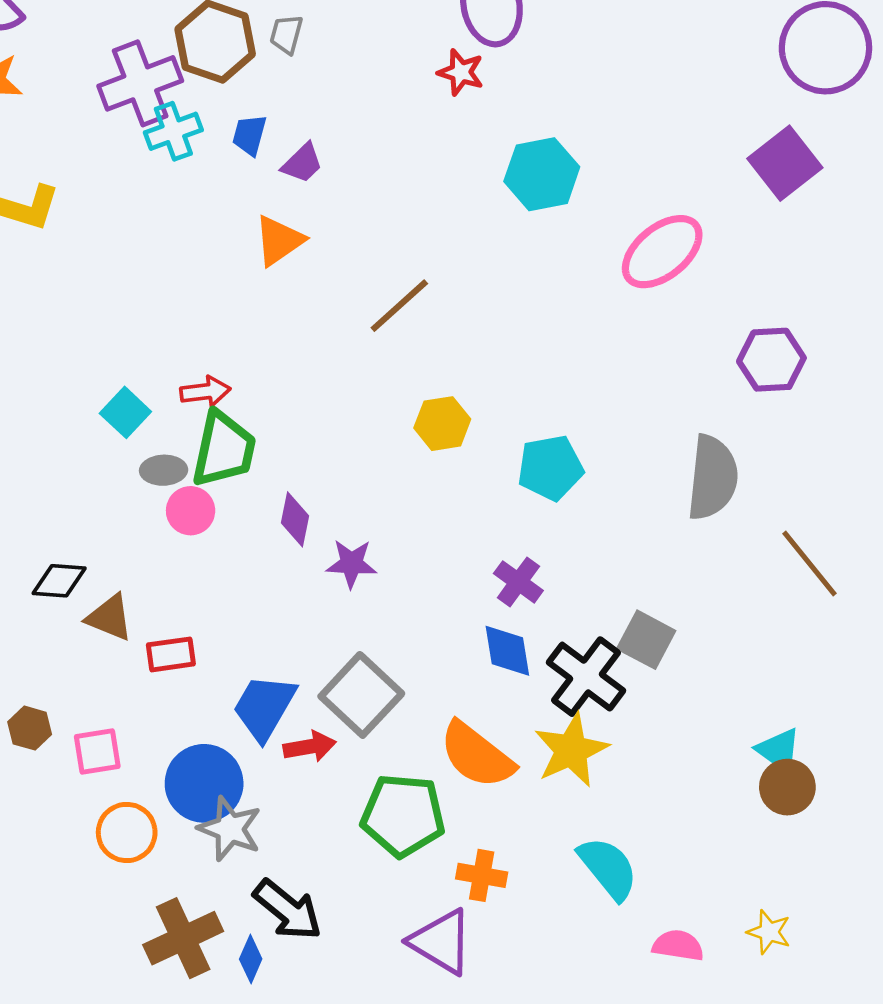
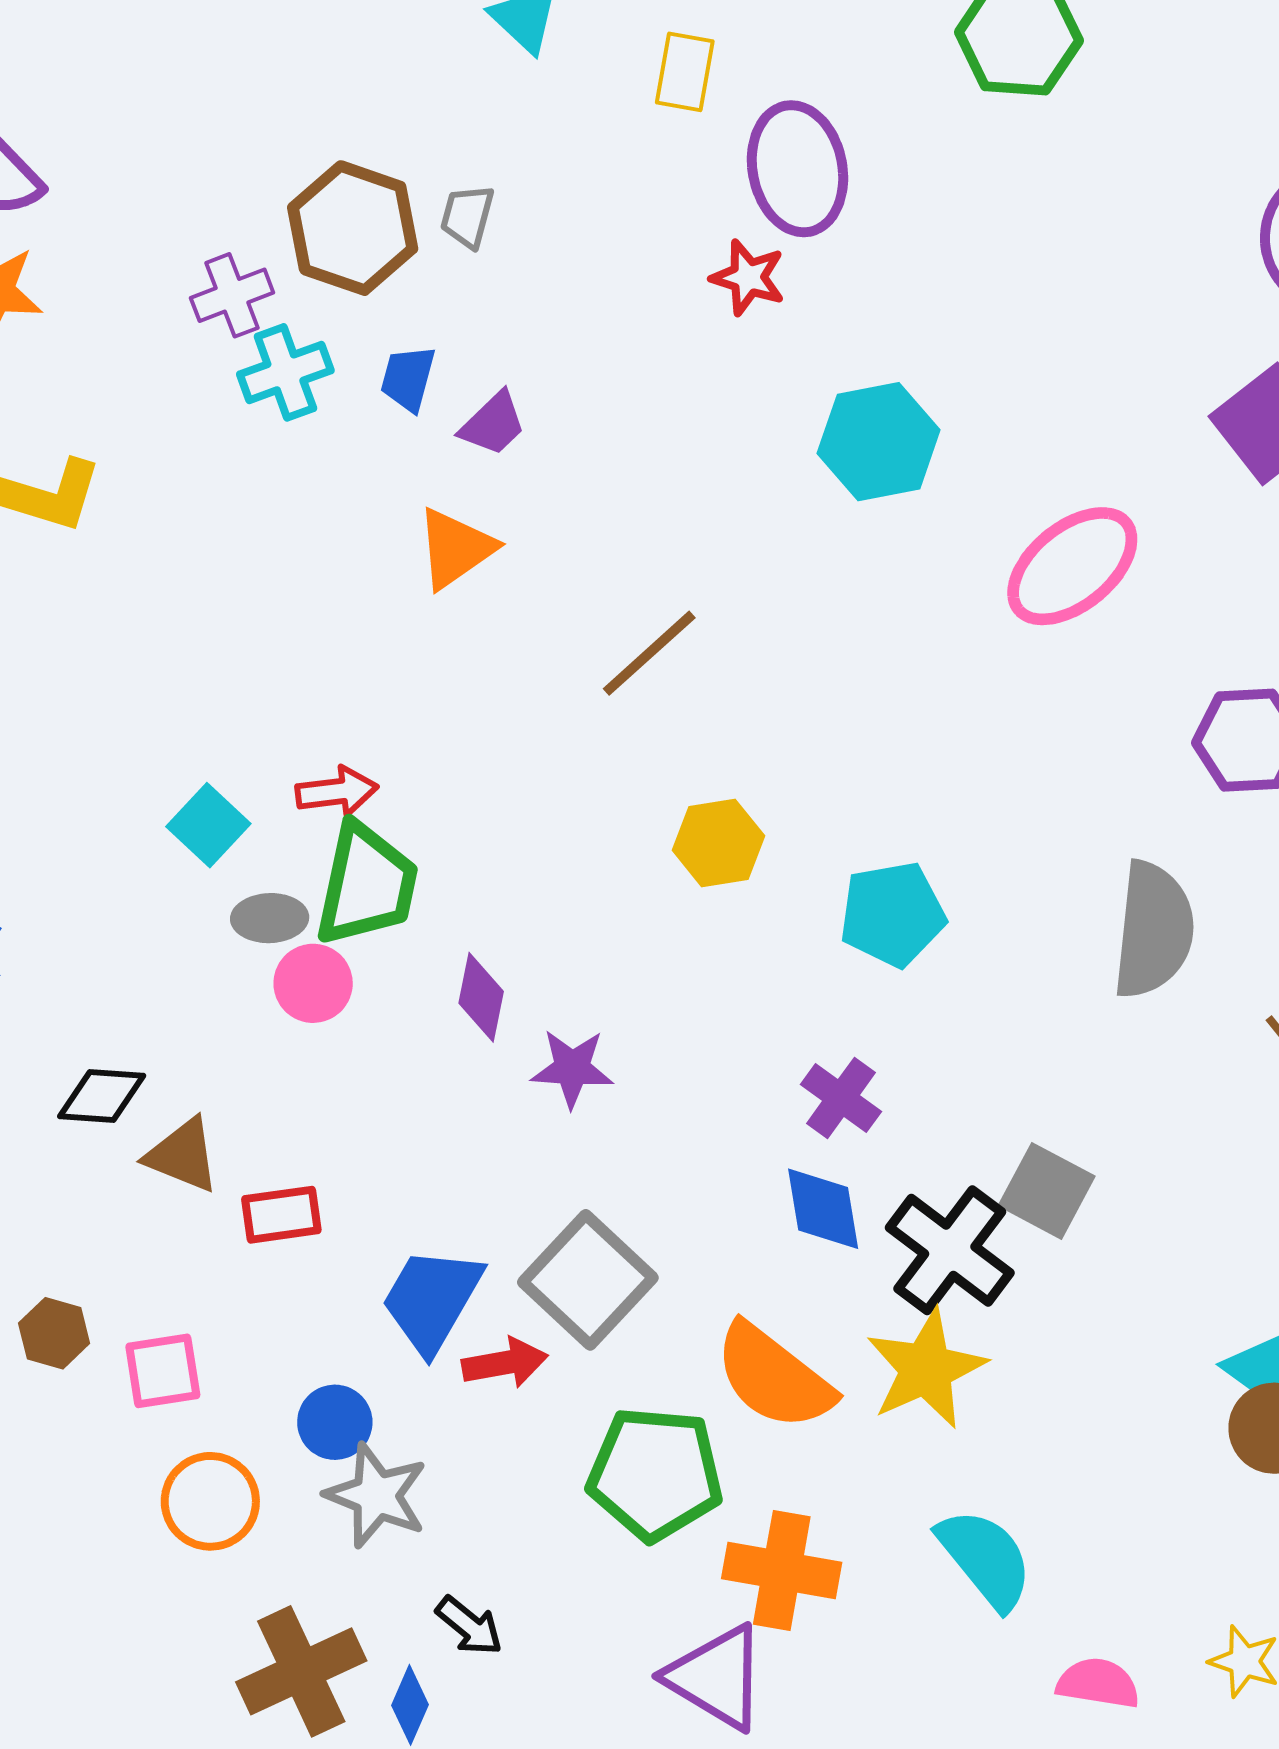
purple cross: (140, 83) -> (232, 295), size x0.6
blue circle: (204, 783) -> (335, 1422), size x0.6
orange cross: (482, 875) -> (782, 1571), size x1.4
black arrow: (288, 910) -> (469, 1626), size x0.6

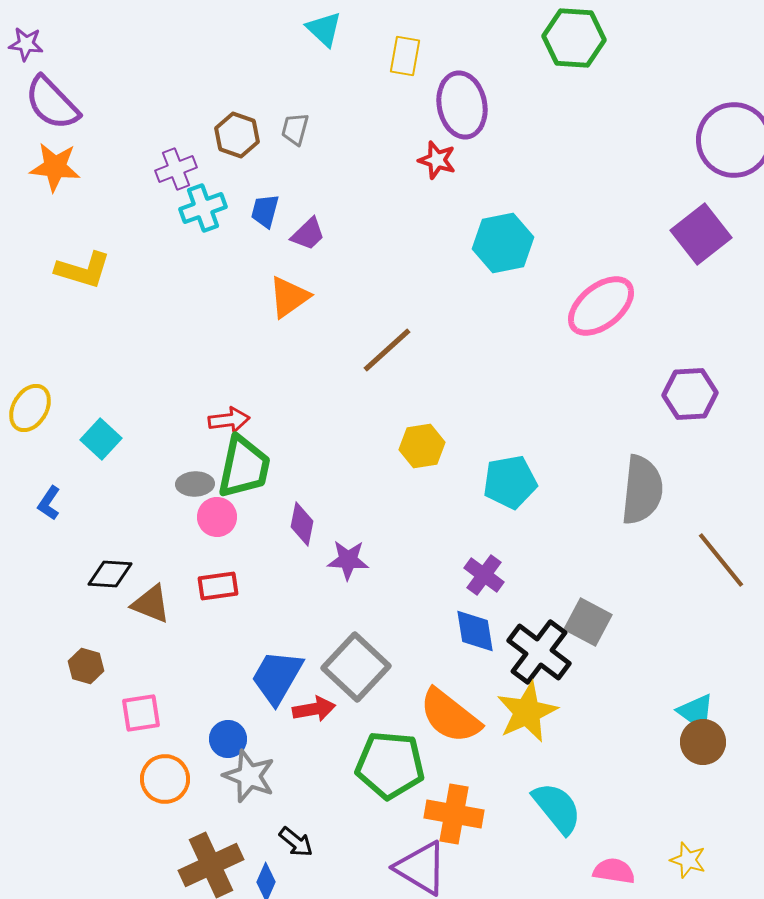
brown hexagon: (353, 228) -> (237, 135), size x0.7
cyan square: (208, 825) -> (101, 439), moved
red rectangle: (281, 1215) -> (218, 586), moved
brown hexagon: (54, 1333) -> (86, 666), moved

